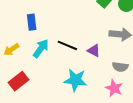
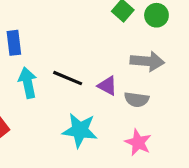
cyan arrow: (41, 49) -> (28, 83), turned -48
gray semicircle: (120, 67) -> (137, 100), moved

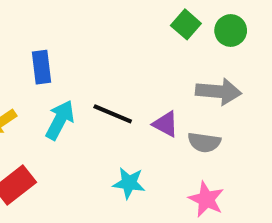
cyan arrow: (28, 83) -> (60, 120), turned 40
cyan star: (80, 130) -> (129, 183), size x0.7

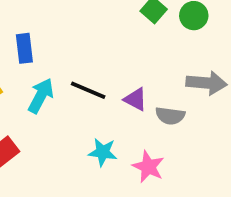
gray arrow: (218, 92) -> (207, 83), moved
pink star: (206, 199) -> (148, 167), moved

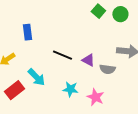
cyan arrow: (41, 96) -> (36, 77), moved, turned 108

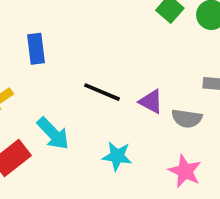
pink star: (95, 97) -> (185, 171), moved

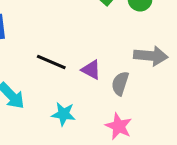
gray semicircle: (187, 118) -> (120, 83), turned 100

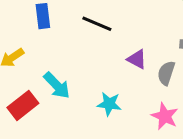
black line: (51, 62) -> (97, 24), moved

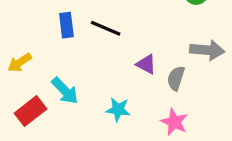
blue rectangle: (43, 16) -> (66, 25), moved

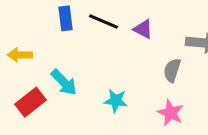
yellow arrow: (20, 63) -> (20, 55), turned 35
purple triangle: (146, 64) -> (143, 29), moved

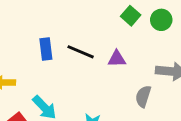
purple triangle: (143, 29) -> (117, 59), turned -30

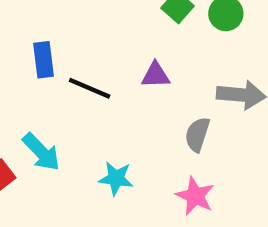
black line: (81, 52) -> (90, 88), moved

